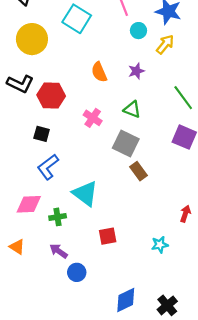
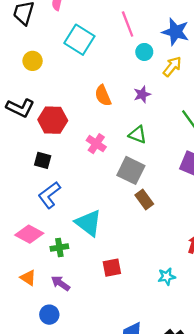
yellow circle: (32, 39) -> (33, 61), size x0.6
pink diamond: (29, 204) -> (29, 234), turned 30
orange triangle: (17, 247) -> (28, 278), moved
blue circle: (77, 272) -> (49, 315), moved

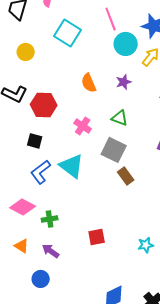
cyan circle: (144, 52) -> (126, 44), size x1.5
cyan triangle: (88, 223) -> (72, 166), moved

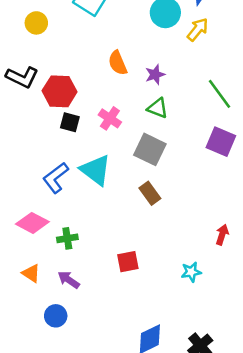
purple star: (124, 82) -> (155, 75), moved
black square: (35, 141) -> (70, 122), moved
brown rectangle: (126, 176) -> (150, 193), moved

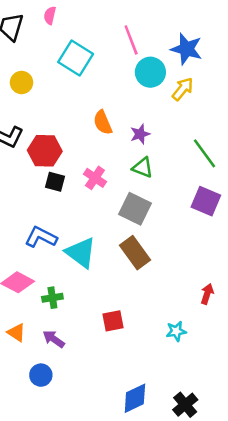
cyan triangle: (96, 170) -> (81, 253), moved
blue L-shape: (56, 178) -> (41, 237), turned 64
brown rectangle: (150, 193) -> (135, 253), size x1.4

